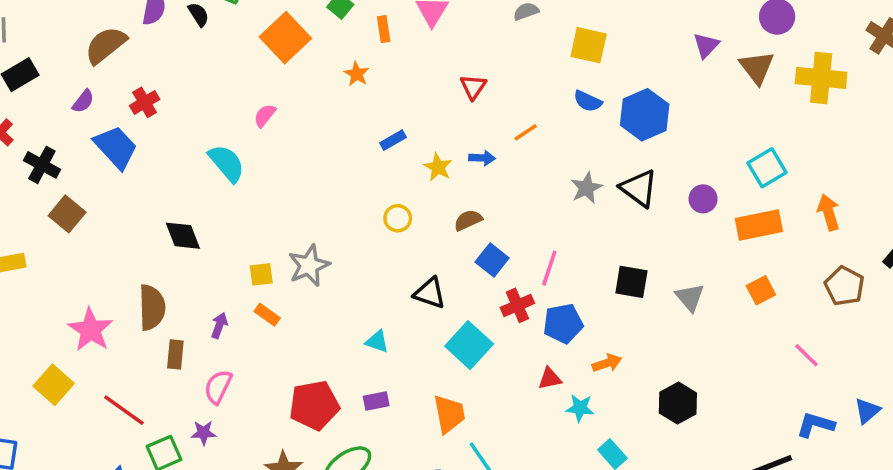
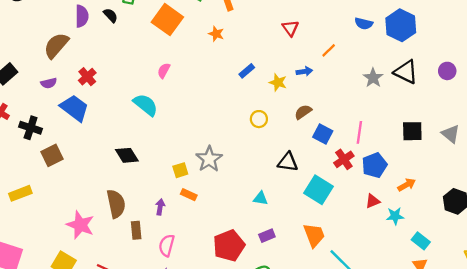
purple semicircle: (83, 101) -> (49, 83), turned 49
brown square: (67, 214) -> (52, 155), turned 35

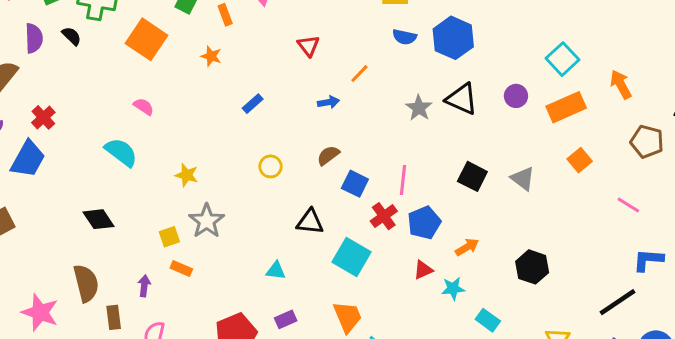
pink semicircle: (164, 71) -> (144, 107), turned 98
yellow star: (278, 82) -> (187, 175), moved
blue trapezoid: (74, 108) -> (28, 159), turned 84
black square: (412, 131) -> (472, 176), turned 30

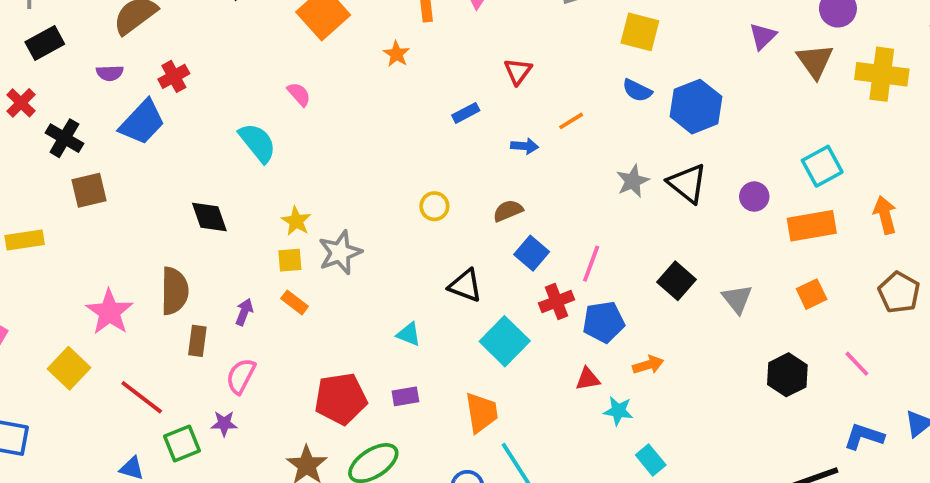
blue rectangle: (253, 104) -> (466, 113), moved
yellow star: (187, 175) -> (296, 221), moved
black hexagon: (532, 267) -> (787, 375), moved

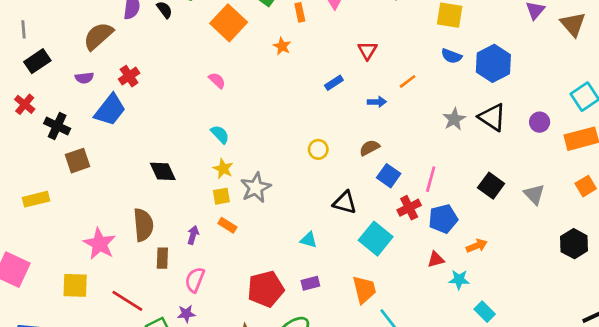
cyan semicircle: (257, 143) -> (220, 134), moved, size x0.7
yellow square: (69, 368) -> (75, 285), turned -36

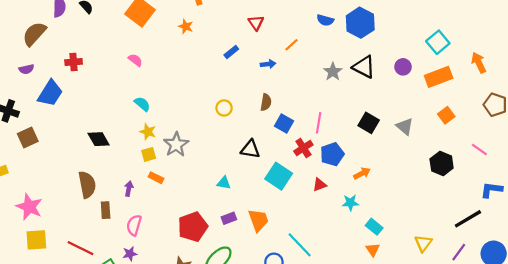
red cross: (129, 76) -> (74, 62), moved, turned 35
brown semicircle: (370, 148) -> (266, 102), turned 133
pink star: (100, 244) -> (29, 207), moved
red triangle: (436, 259) -> (320, 185), moved
orange trapezoid: (364, 290) -> (258, 220), moved

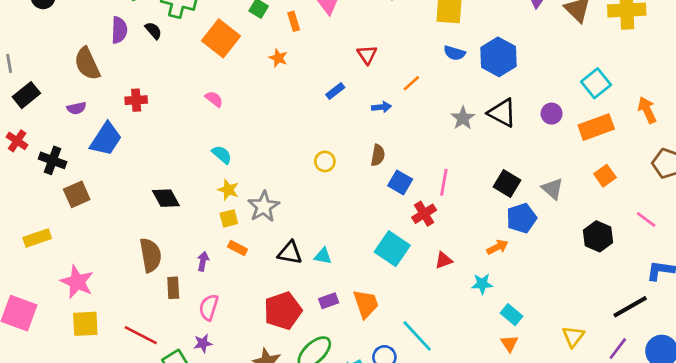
brown semicircle: (34, 34) -> (87, 64), turned -68
black triangle: (250, 149) -> (290, 253), moved
blue pentagon: (332, 154) -> (522, 218), moved

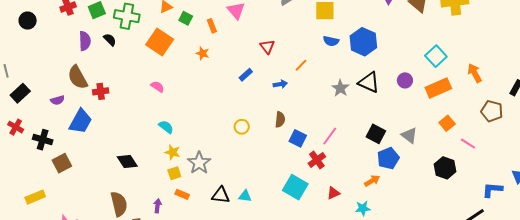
brown semicircle: (87, 64) -> (78, 77), moved
pink line: (444, 182) -> (330, 136), turned 30
pink line: (646, 219) -> (468, 144), moved

